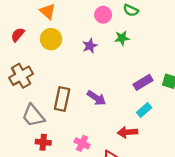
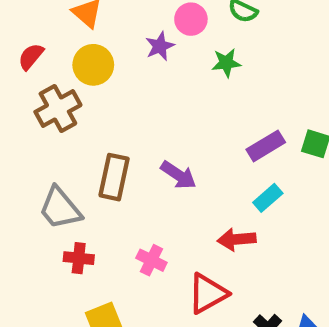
purple star: (90, 46) -> (160, 46), moved
brown cross: (21, 76) -> (58, 108), moved

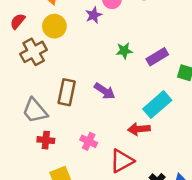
green star: (226, 63) -> (124, 51), moved
purple rectangle: (266, 146) -> (157, 57), moved
cyan rectangle: (268, 198) -> (157, 105), size x1.6

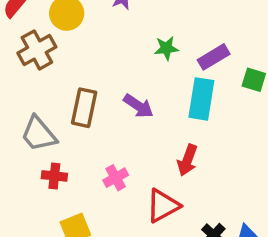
cyan rectangle: (157, 105) -> (201, 99), moved, turned -40
red arrow: (139, 129) -> (187, 160), turned -65
pink cross: (89, 141) -> (116, 178), turned 35

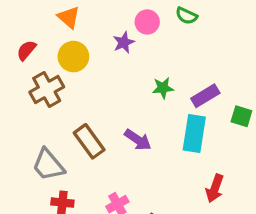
brown rectangle: (84, 108) -> (89, 141), turned -48
red arrow: (187, 160) -> (215, 188), moved

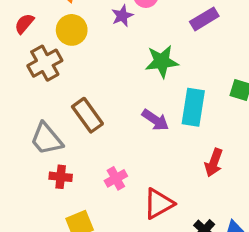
green star: (163, 88) -> (162, 62), size x1.5
purple rectangle: (205, 96) -> (204, 19), moved
purple arrow: (138, 140) -> (155, 120), moved

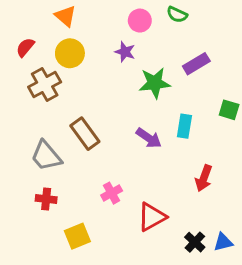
purple star: (122, 16) -> (125, 52), moved, turned -30
purple rectangle: (204, 19) -> (196, 64), moved
cyan rectangle: (193, 107) -> (184, 126), size x0.7
red cross: (61, 177) -> (46, 199), moved

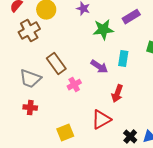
gray trapezoid: (46, 156) -> (30, 79), turned -30
red arrow: (204, 178) -> (117, 94), moved
pink cross: (112, 193) -> (74, 85), moved
yellow square: (77, 236) -> (65, 133), moved

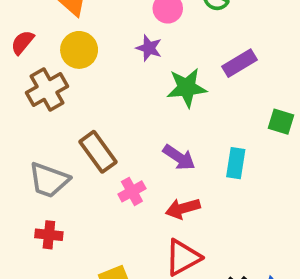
cyan rectangle: (123, 59) -> (236, 163), moved
red arrow: (117, 94) -> (183, 208), moved, turned 54

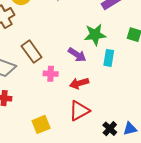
green star: (187, 88) -> (95, 35), moved
pink cross: (132, 191) -> (51, 74), turned 32

